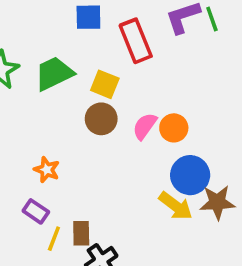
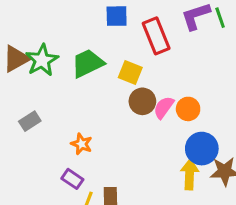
brown circle: (101, 119) -> (142, 101), moved
yellow arrow: (176, 206) -> (190, 174), turned -124

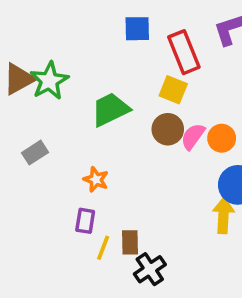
green trapezoid: (88, 63) -> (110, 109), moved
yellow square: (130, 72) -> (173, 90), moved
purple rectangle: (72, 179) -> (85, 221), turned 65

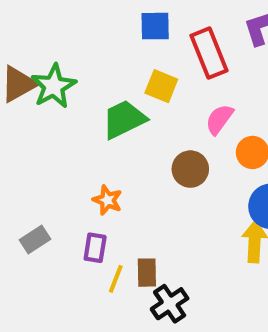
yellow square: (173, 90) -> (161, 86), moved
brown circle: (168, 129) -> (190, 169), moved
pink semicircle: (193, 136) -> (219, 119), moved
gray rectangle: (35, 153) -> (35, 239), moved

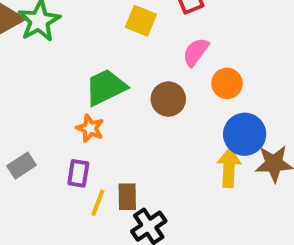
green trapezoid: (124, 119) -> (106, 87), moved

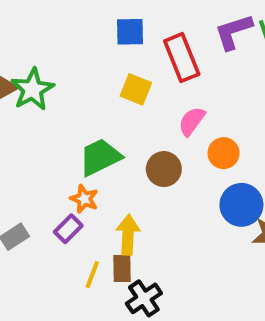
yellow arrow: (229, 167) -> (128, 235), moved
purple rectangle: (78, 173) -> (68, 229), moved, turned 36

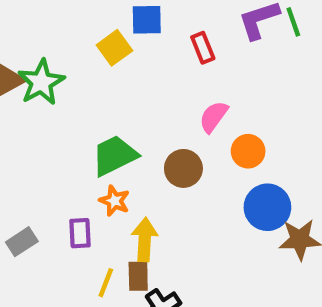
red rectangle: (182, 58) -> (203, 48), size x0.6
yellow square: (136, 89) -> (114, 48), moved, turned 32
orange star: (84, 199) -> (114, 201), moved
purple rectangle: (68, 229) -> (80, 233), turned -48

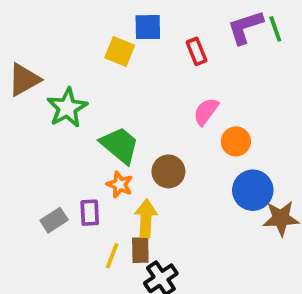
yellow square: (114, 48) -> (120, 51), turned -32
green star: (41, 82) -> (67, 108), moved
green trapezoid: (114, 156) -> (120, 145), turned 66
brown circle: (183, 168) -> (168, 171), moved
gray rectangle: (22, 242) -> (54, 220), moved

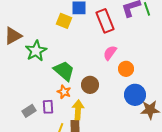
red rectangle: (197, 51) -> (105, 21), size x1.6

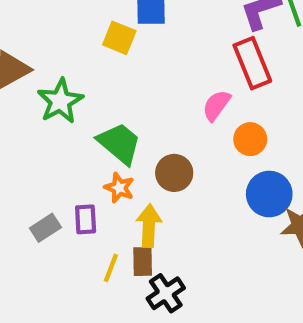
red rectangle: (105, 21) -> (252, 63), moved

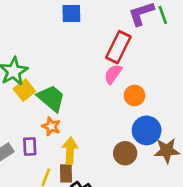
yellow square: (119, 38) -> (24, 90), moved, turned 30
red rectangle: (252, 63) -> (118, 47), moved, turned 48
brown circle: (174, 173) -> (125, 153), moved

